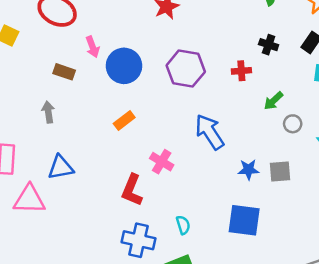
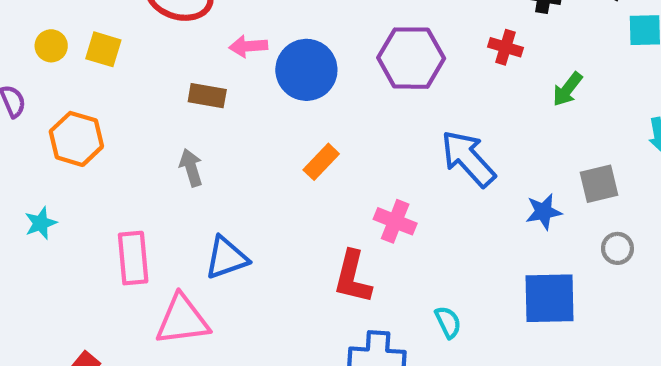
pink arrow: (92, 47) -> (248, 46), turned 115
red cross: (241, 71) -> (505, 47), turned 30
gray circle: (293, 124) -> (617, 248), moved
gray square: (280, 172) -> (599, 184), moved

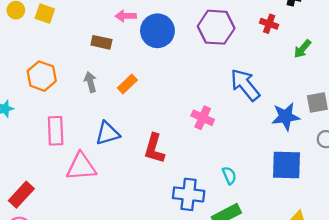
orange hexagon: (76, 139) -> (42, 76), moved
orange rectangle: (321, 162) -> (127, 84), moved
blue star: (544, 212) -> (286, 117), size x1.4
red L-shape: (353, 277) -> (154, 149), moved

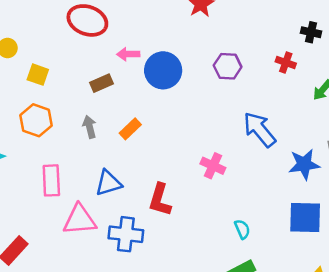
yellow square: (45, 14) -> (38, 75), moved
purple hexagon: (216, 27) -> (228, 66), size x0.7
brown rectangle: (101, 42) -> (102, 83), turned -36
blue cross: (189, 194) -> (126, 234), moved

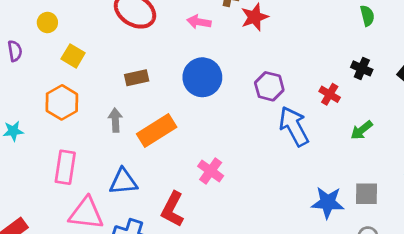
pink arrow: (128, 54) -> (199, 22), moved
orange rectangle: (130, 129) -> (157, 130), size x1.6
blue arrow: (259, 130) -> (294, 126), moved
pink cross: (213, 166) -> (211, 171), moved

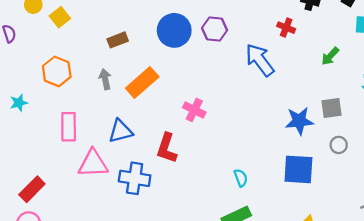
yellow square: (73, 56) -> (60, 17), moved, turned 30
purple hexagon: (269, 86) -> (215, 29), moved
green arrow: (362, 130) -> (330, 56), moved

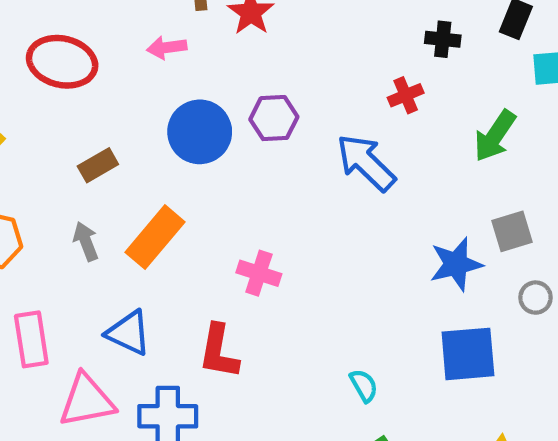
red cross: (286, 28) -> (406, 95), turned -36
green arrow: (330, 56) -> (495, 136), size x1.4
blue triangle: (120, 131) -> (129, 333), turned 48

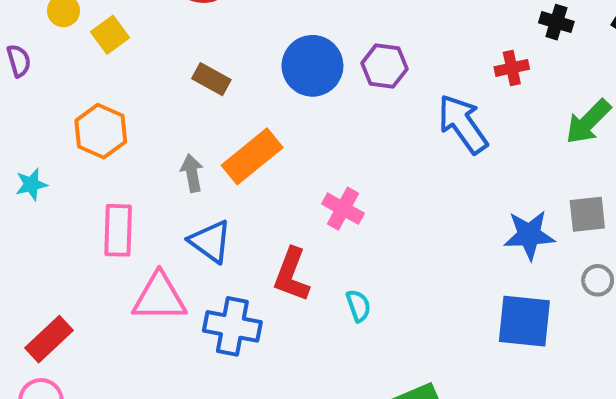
brown rectangle: (98, 165) -> (211, 79), turned 48
gray arrow: (86, 241) -> (192, 173), moved
cyan semicircle: (364, 386) -> (358, 306), moved

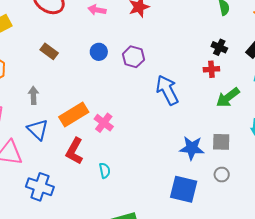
blue circle: (312, 66) -> (99, 52), size x0.6
red cross: (512, 68) -> (211, 69), moved
orange rectangle: (252, 156) -> (74, 114), moved
blue cross: (232, 326) -> (40, 187), moved

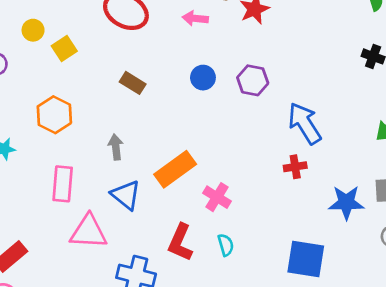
red cross: (211, 69) -> (295, 167), moved
pink cross: (104, 123) -> (217, 197), moved
red L-shape: (75, 151) -> (180, 242), moved
blue square: (184, 189) -> (306, 259), moved

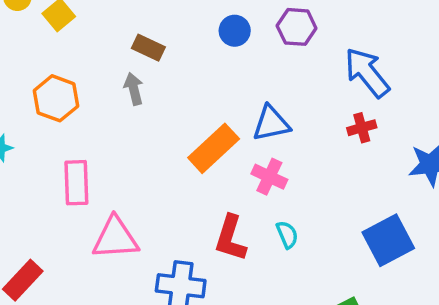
gray arrow: (116, 147) -> (134, 89), moved
blue triangle: (126, 195) -> (271, 123), moved, turned -44
blue square: (306, 259) -> (388, 240), turned -30

